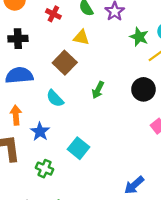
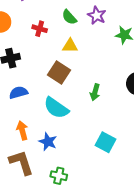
blue semicircle: (19, 75) -> (18, 93), size x0.7
cyan semicircle: (55, 98) -> (56, 108), size x1.4
cyan square: (78, 148) -> (105, 142), moved

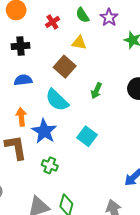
red cross: (40, 29) -> (52, 22), turned 32
blue star: (48, 142) -> (44, 131), size x1.4
cyan square: (105, 142) -> (87, 136), moved

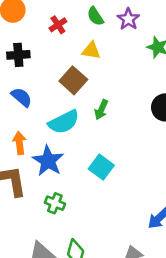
blue semicircle: (23, 80) -> (22, 97), turned 48
green arrow: (96, 91) -> (101, 110), moved
cyan semicircle: (57, 100) -> (64, 122), turned -70

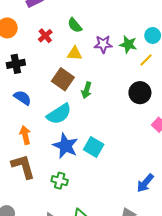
purple star: (128, 19) -> (103, 44), moved, turned -30
green arrow: (101, 110) -> (87, 90), moved
blue star: (48, 161) -> (65, 146), moved

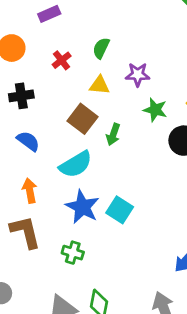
green semicircle: (75, 25) -> (101, 48), turned 63
green star: (128, 44) -> (155, 110), moved

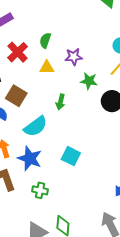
red cross: (62, 60) -> (18, 52), size x1.5
brown square: (83, 119) -> (16, 96), moved
blue star: (82, 207) -> (30, 158), moved

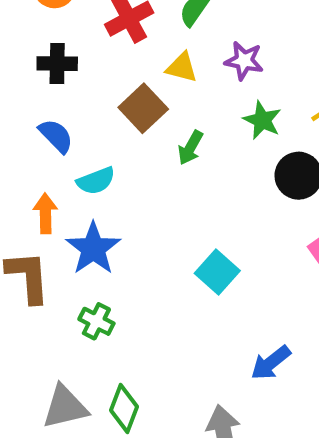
brown square: (16, 96) -> (143, 108), moved
cyan semicircle: (36, 126) -> (96, 181), moved, size x0.7
cyan square: (71, 156) -> (217, 272), moved

